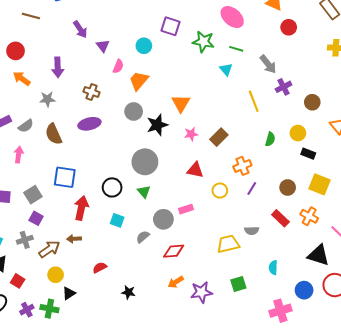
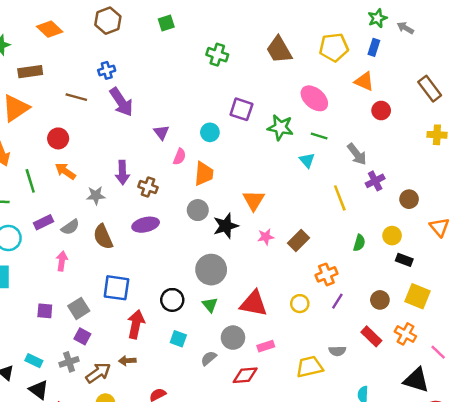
purple arrow: (80, 29) -> (121, 102), moved, size x1.4
purple arrow: (58, 67) -> (122, 172), moved
orange trapezoid: (139, 81) -> (204, 174), turned 145
red triangle: (195, 170) -> (254, 304), moved, size x1.4
pink rectangle: (186, 209) -> (266, 346), moved

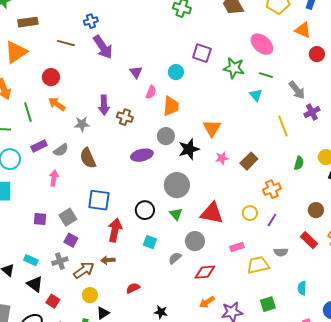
purple ellipse: (146, 225) -> (142, 155), moved
purple line: (337, 301) -> (272, 220), moved
pink rectangle: (266, 346) -> (237, 247), moved

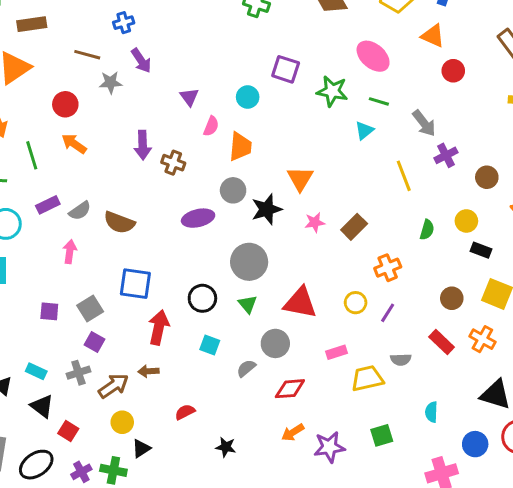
purple arrow: (103, 47) -> (141, 61), size x0.7
cyan triangle: (256, 95) -> (364, 131), turned 32
gray star: (82, 124) -> (111, 82), moved
brown semicircle: (88, 158) -> (119, 222), turned -45

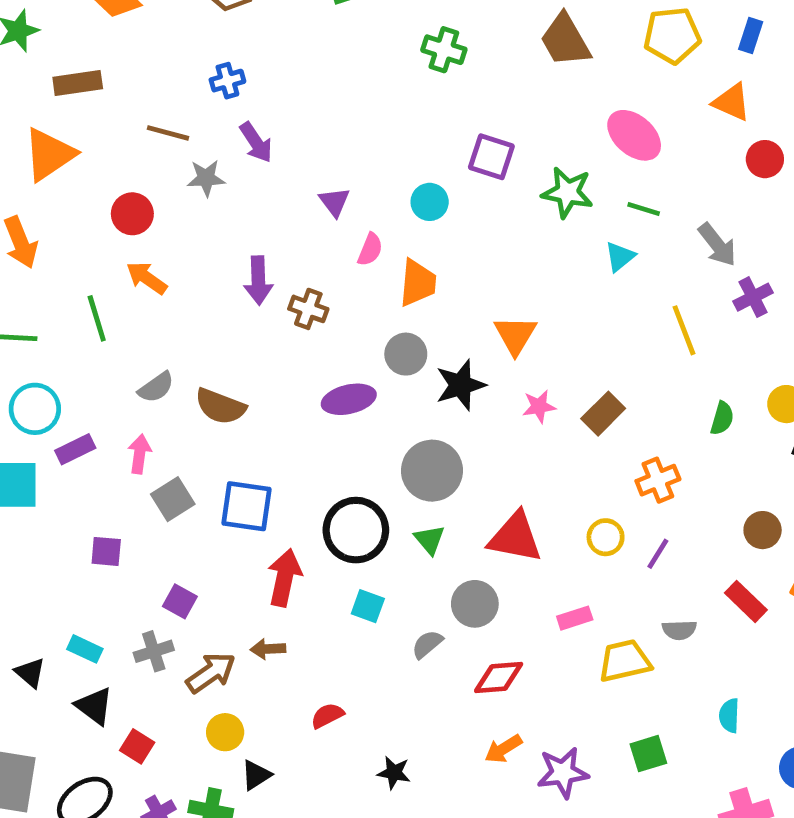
green line: (32, 155) -> (97, 318), moved
purple rectangle: (48, 205) -> (75, 449), moved
black circle: (202, 298) -> (356, 530), size x1.4
gray square: (90, 308) -> (173, 499), moved

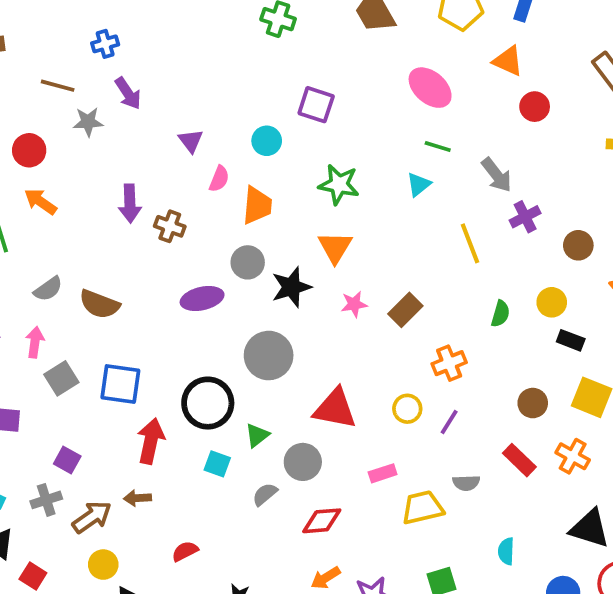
green star: (568, 192) -> (339, 184), moved
green triangle: (430, 540) -> (257, 435), moved, turned 32

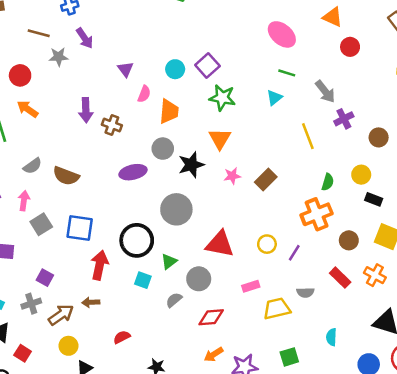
purple square: (316, 105) -> (207, 65), moved, turned 30
orange cross: (449, 363) -> (317, 214), moved, size x1.4

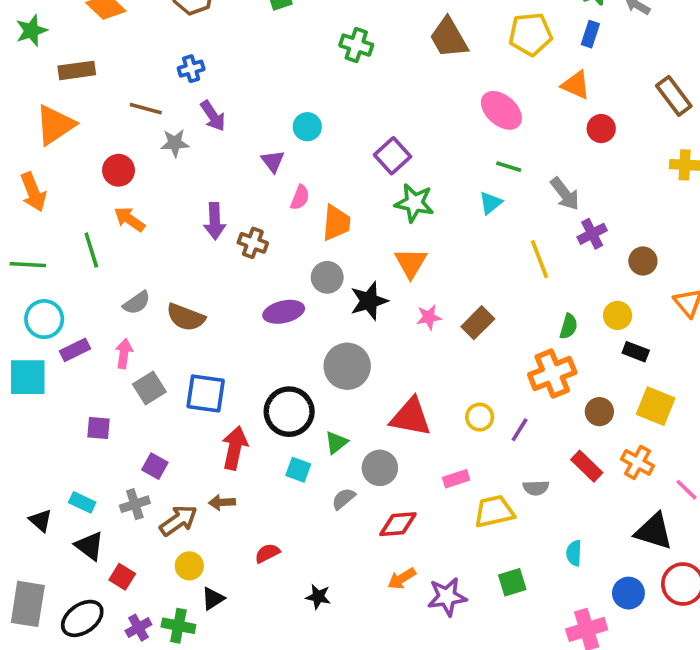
cyan circle: (175, 69) -> (307, 127), moved

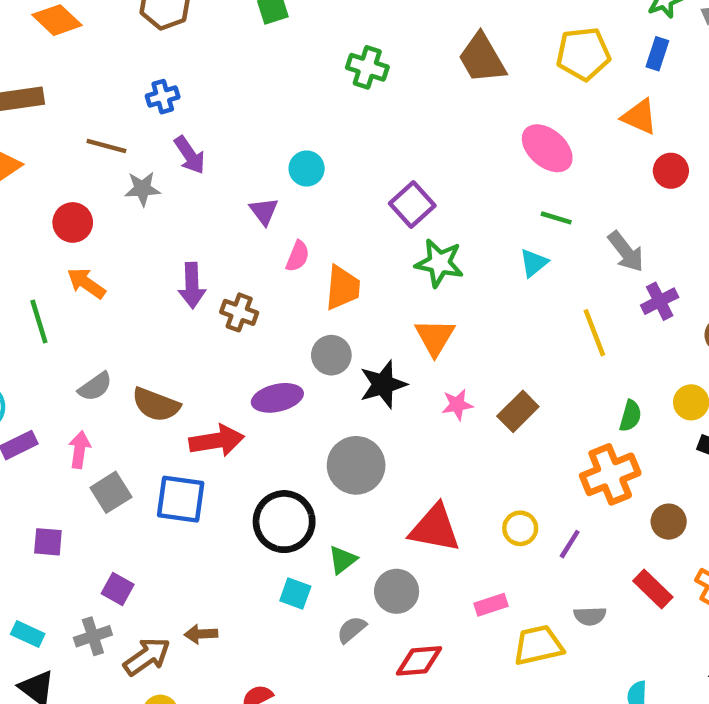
red arrow: (235, 448) -> (217, 441), moved, turned 69

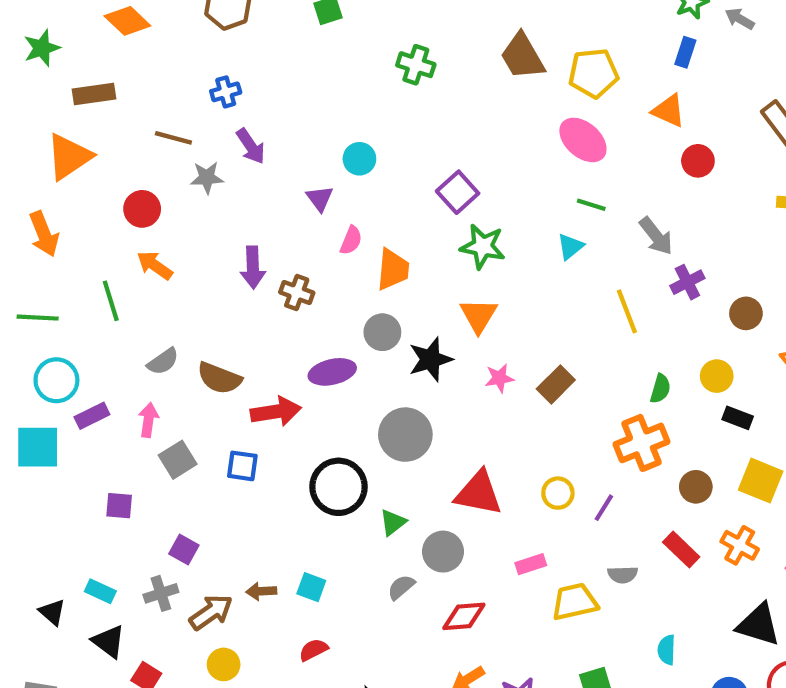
yellow pentagon: (583, 54) -> (593, 73), moved
blue square: (181, 499) -> (242, 466), size x0.7
cyan square: (295, 594) -> (311, 587), moved

